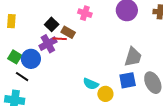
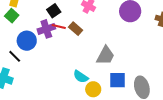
brown rectangle: (68, 32) -> (76, 29), moved
green square: (15, 57) -> (12, 16), moved
gray trapezoid: (133, 57) -> (105, 56), moved

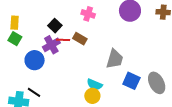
black line: (15, 56) -> (34, 92), moved
blue square: (118, 80) -> (131, 81), turned 36
yellow circle: (93, 89) -> (92, 96), moved

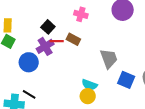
gray trapezoid: (115, 59) -> (109, 59), turned -35

